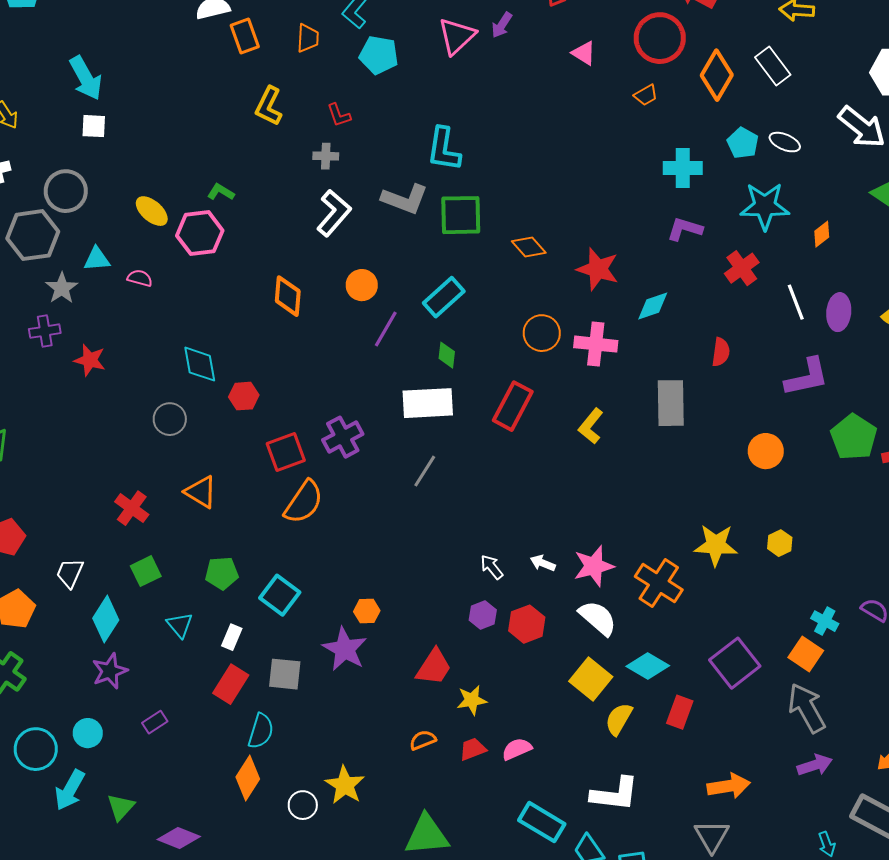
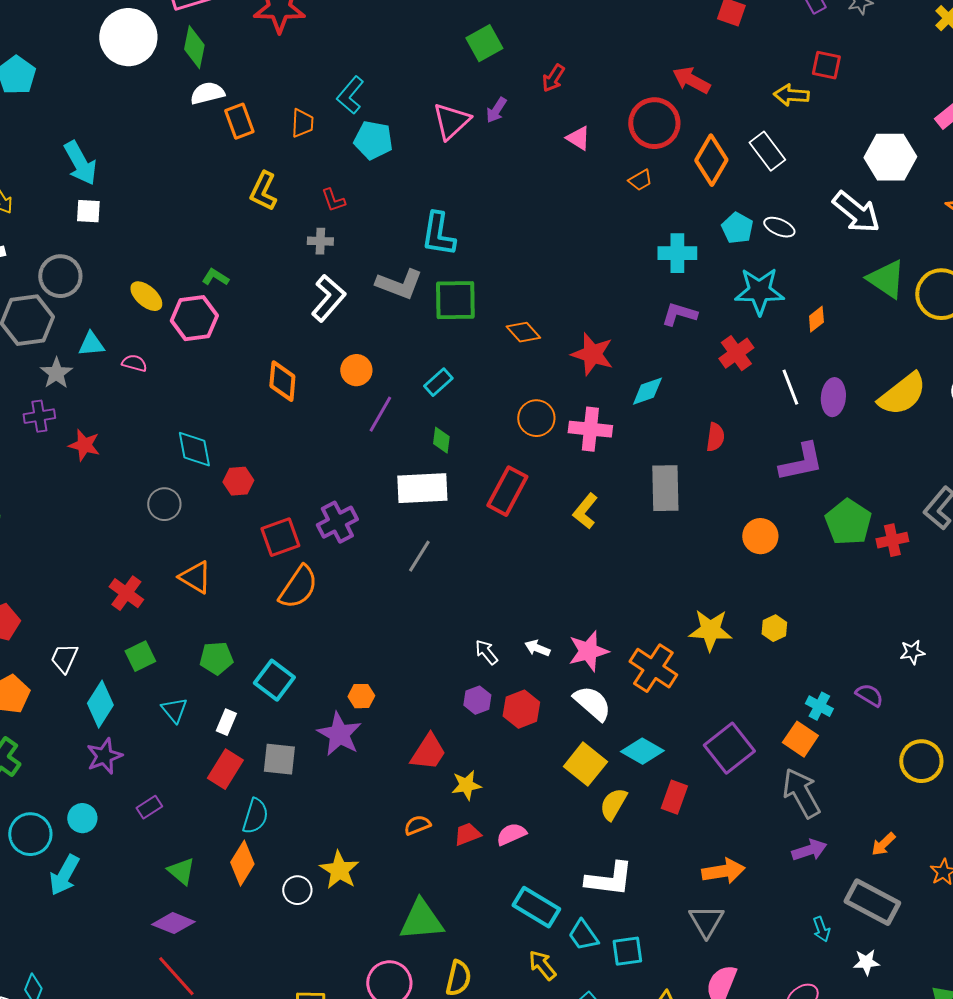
cyan rectangle: (444, 297) -> (438, 382), size x0.7
green triangle: (121, 807) -> (181, 871), moved, turned -32

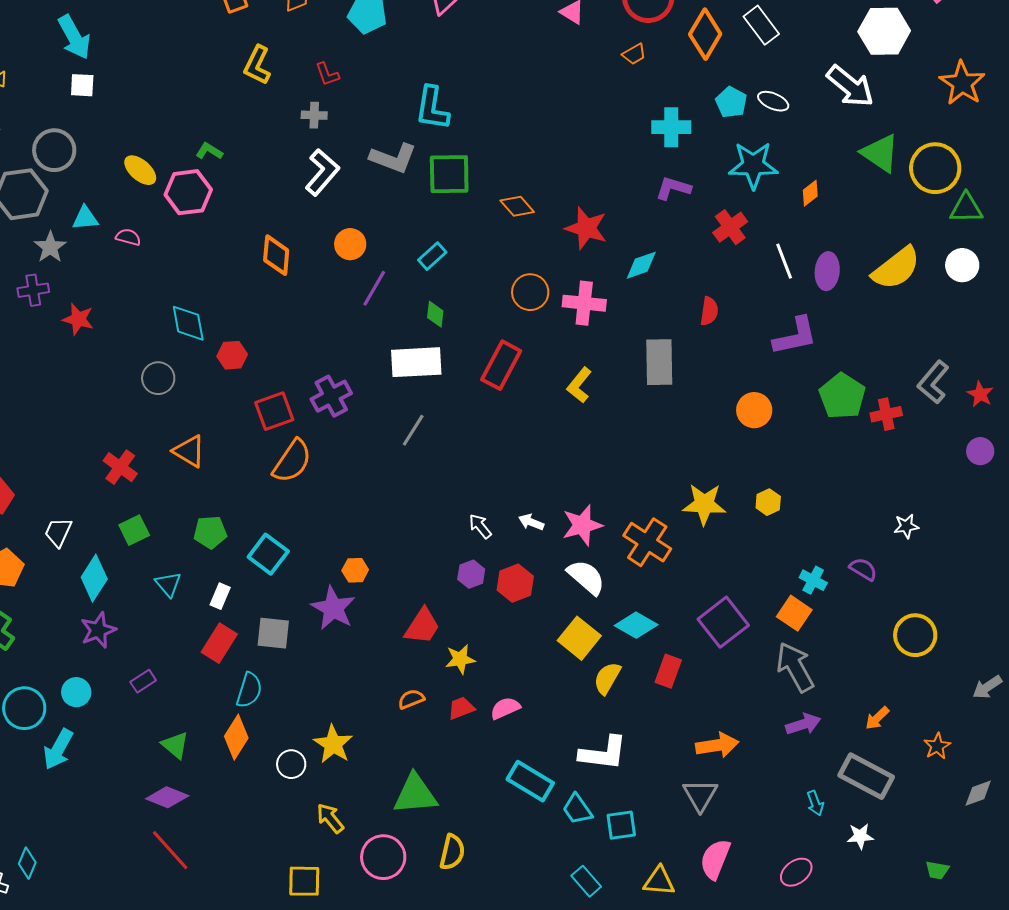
yellow arrow: (542, 965) -> (330, 818), moved

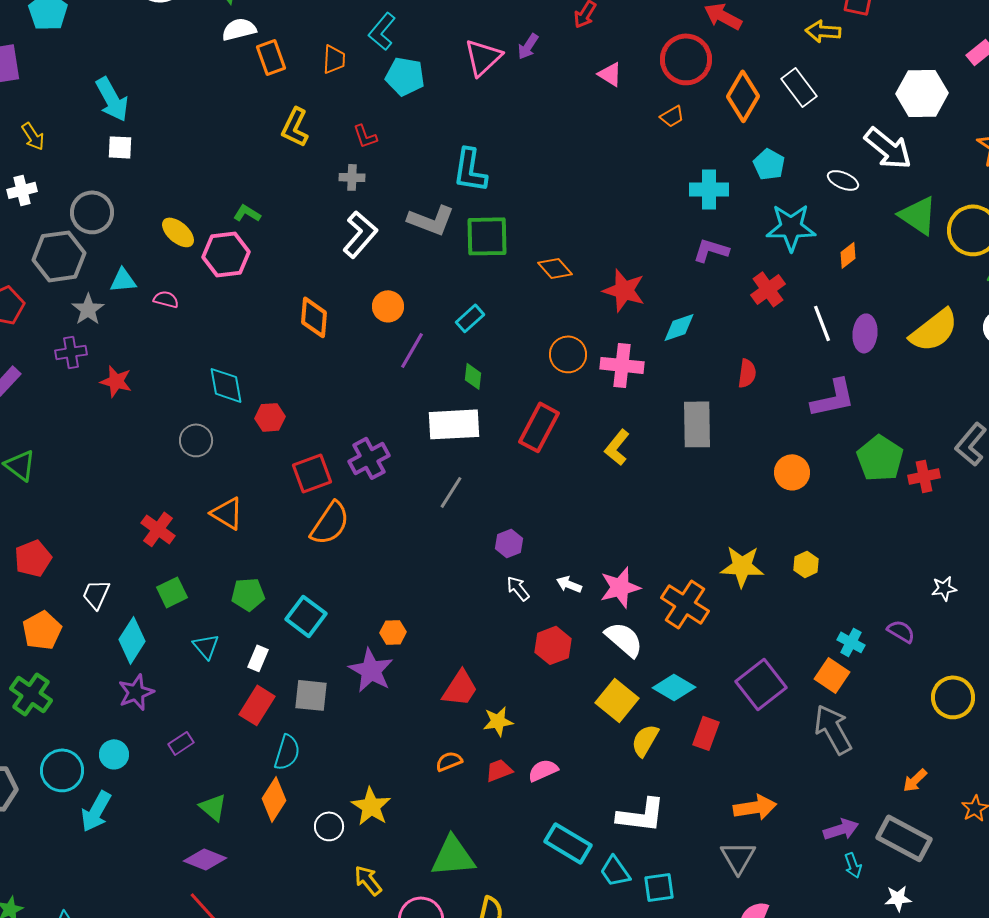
white ellipse: (773, 101) -> (843, 180), moved
purple hexagon: (471, 574) -> (509, 543), moved
purple arrow: (803, 724) -> (841, 829), moved

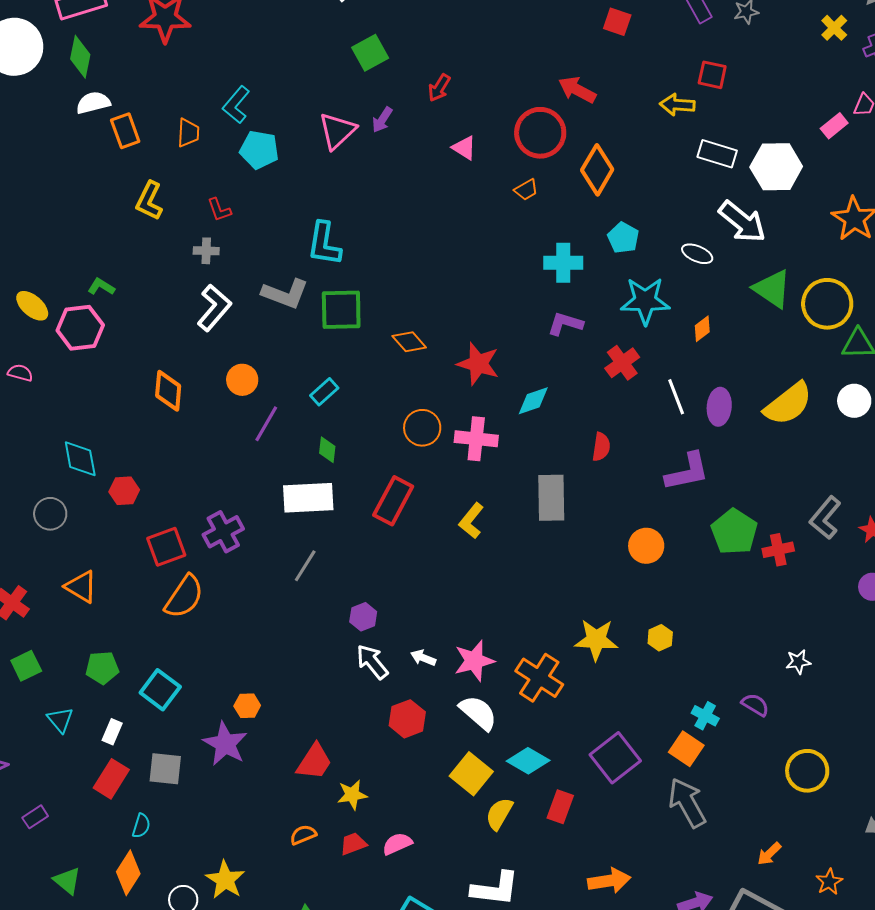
white rectangle: (799, 87) -> (717, 154), moved, turned -36
white arrow: (518, 588) -> (372, 662), size x1.4
cyan semicircle: (287, 752) -> (141, 826), size x0.7

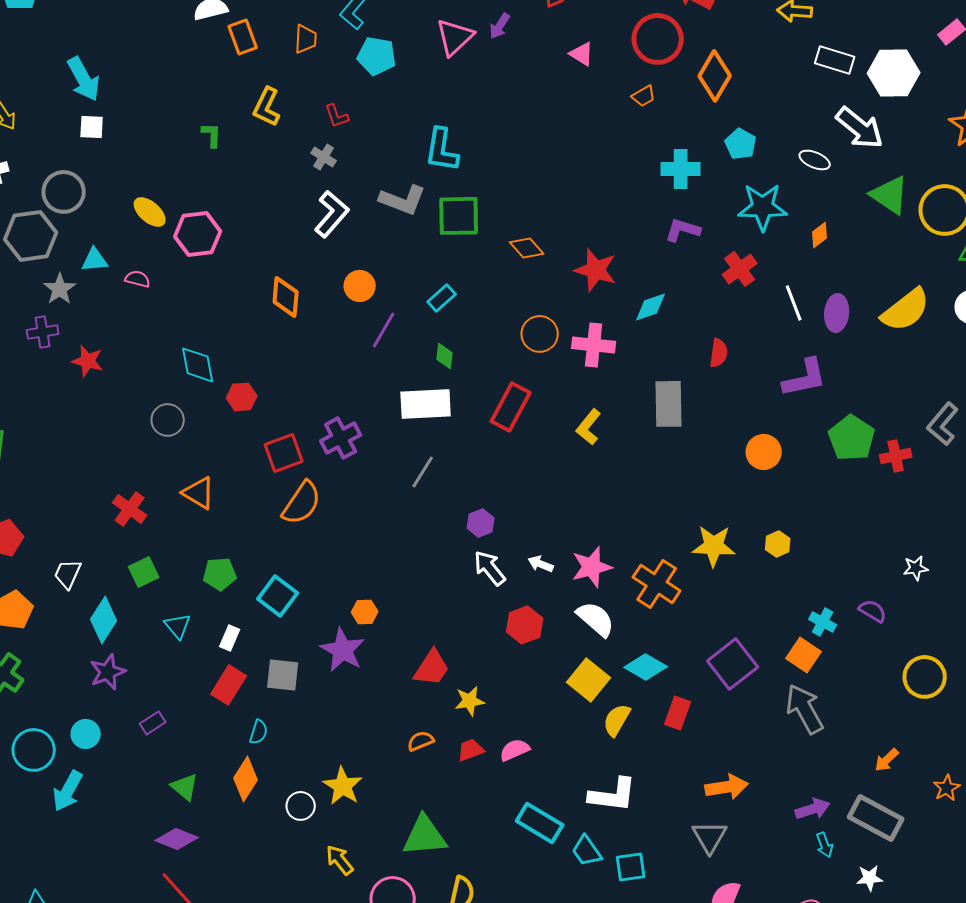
gray cross: (206, 251) -> (324, 157), turned 30
green L-shape: (101, 287) -> (212, 135), moved, turned 60

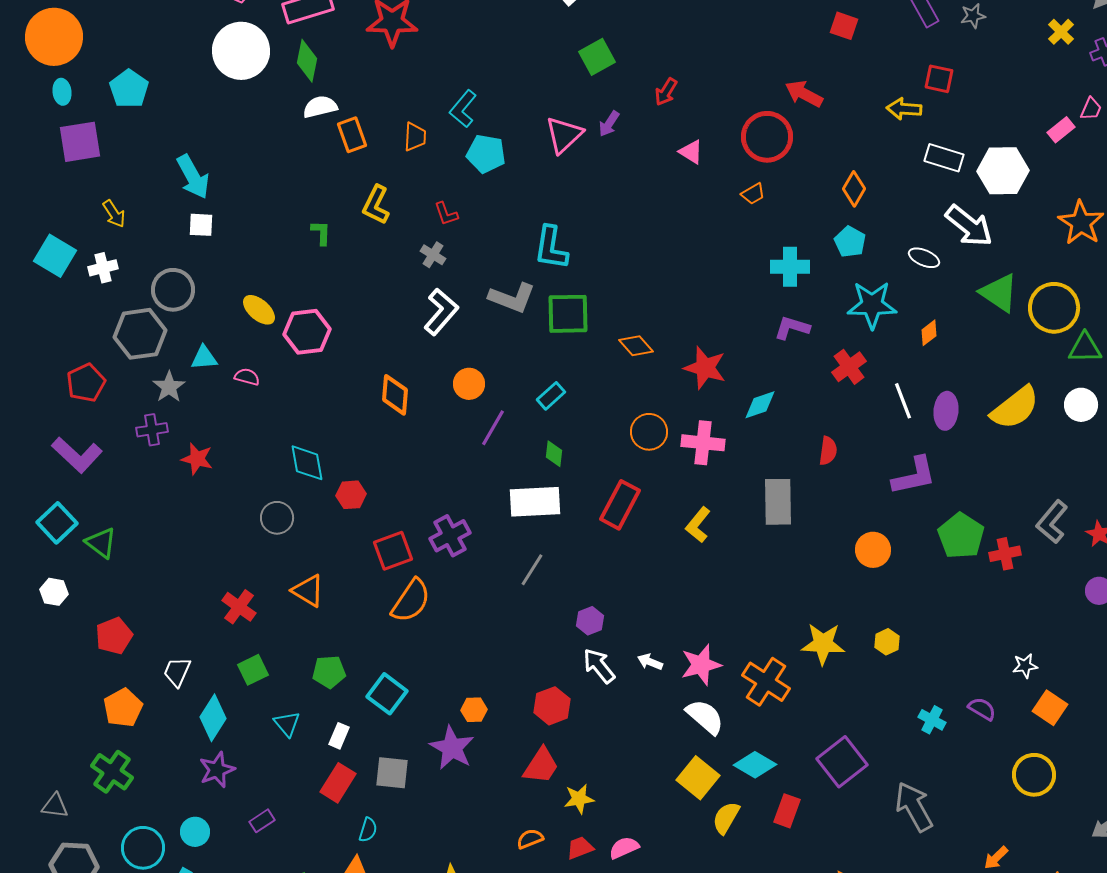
orange diamond: (715, 76) -> (854, 189), moved, size x0.7
red hexagon: (525, 625) -> (552, 706), moved
orange square: (804, 655) -> (1050, 708), moved

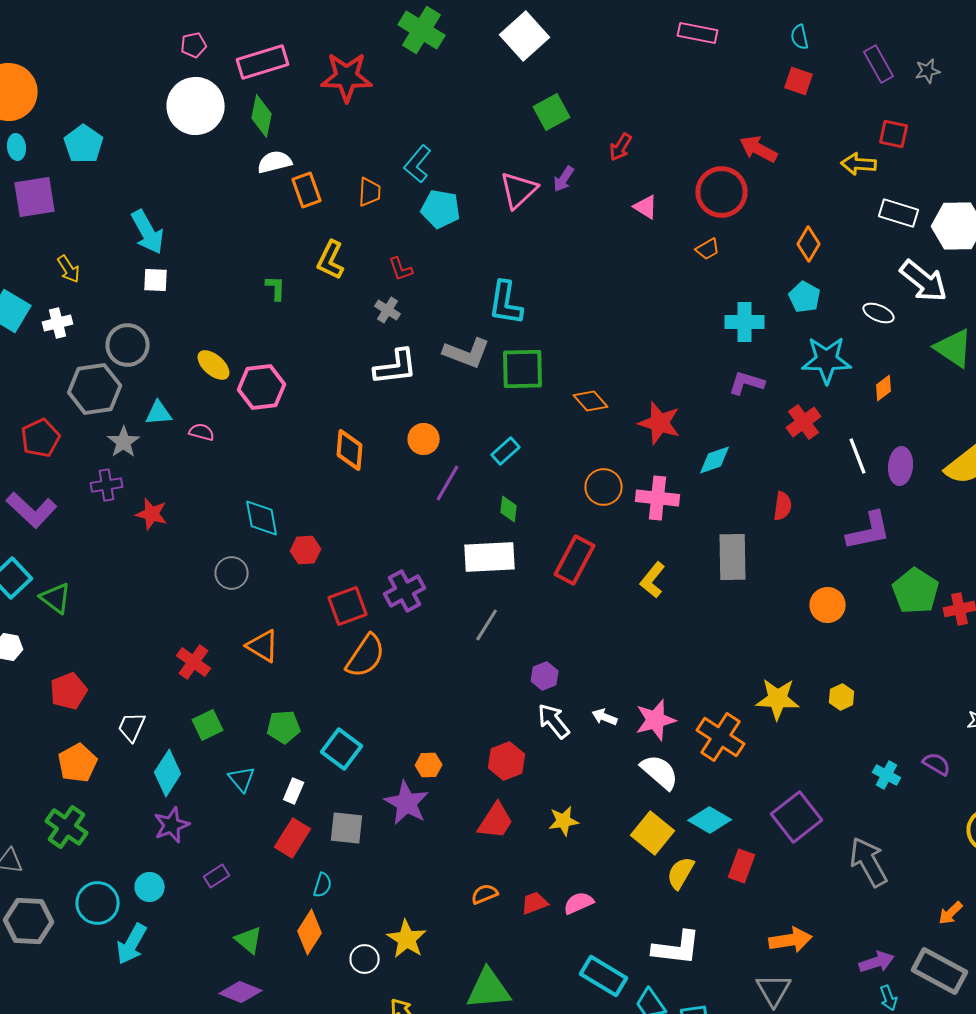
white L-shape: (441, 312) -> (396, 367), turned 42
yellow star: (579, 799) -> (564, 821), moved

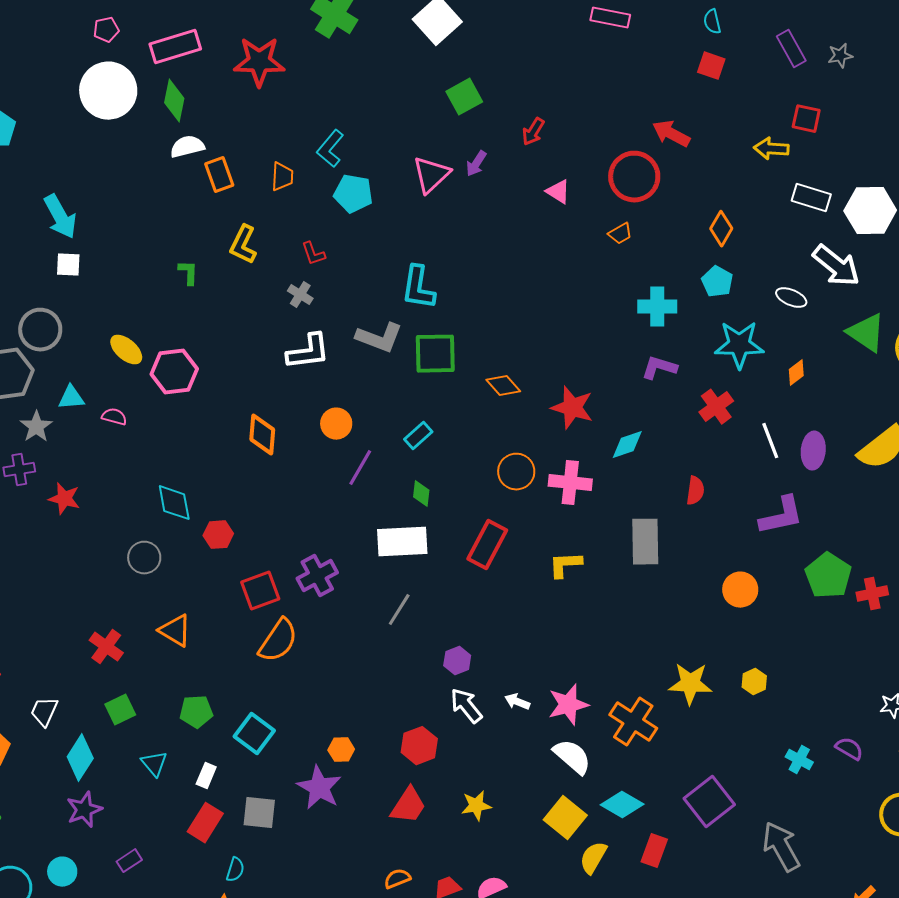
yellow L-shape: (653, 580) -> (565, 565), turned 48

